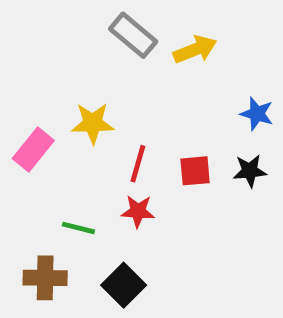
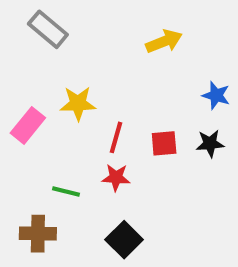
gray rectangle: (133, 35) -> (48, 29), moved
black square: (124, 285) -> (124, 240), moved

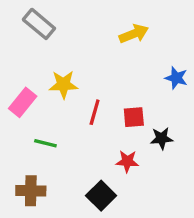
black star: (210, 143) -> (162, 138), moved
red star: (116, 177) -> (127, 161), moved
green line: (66, 191) -> (45, 143), moved

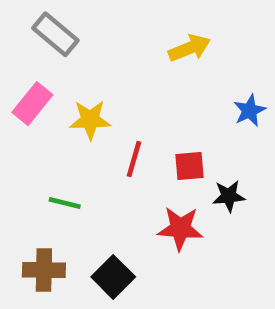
blue star: (176, 78) -> (250, 111), turned 30
pink rectangle: (23, 102) -> (32, 104), moved
red star: (127, 161) -> (180, 228), size x1.4
black square: (101, 196) -> (113, 277), moved

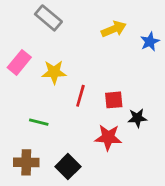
gray rectangle: (55, 34) -> (48, 18), moved
blue star: (250, 111) -> (150, 42), moved

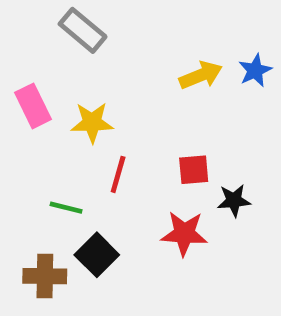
yellow arrow: (114, 29) -> (201, 75), moved
pink rectangle: (19, 62) -> (33, 106), turned -65
red line: (80, 96) -> (118, 174), moved
black square: (68, 167) -> (97, 255), moved

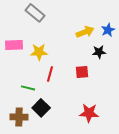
pink rectangle: (33, 106) -> (14, 45), turned -66
black star: (234, 200) -> (99, 52), moved
red star: (184, 234) -> (89, 113), moved

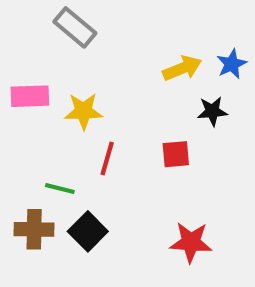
brown cross: (19, 117) -> (34, 229), moved

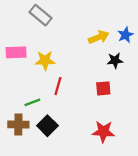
red square: (176, 154) -> (103, 88), moved
green line: (60, 189) -> (32, 102), turned -35

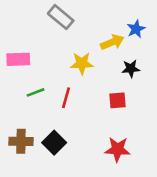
gray rectangle: (40, 15) -> (61, 17), moved
blue star: (125, 35) -> (136, 29), moved
yellow star: (45, 61) -> (82, 63), moved
green line: (32, 102) -> (36, 92), moved

